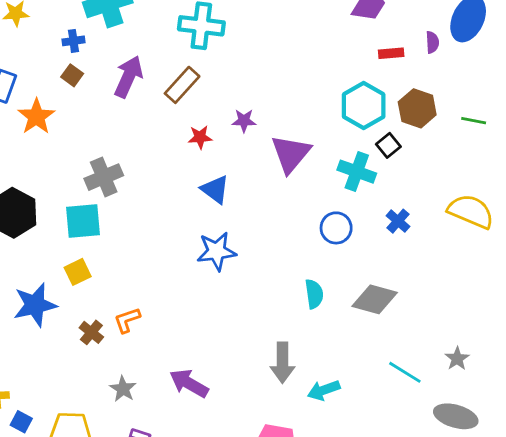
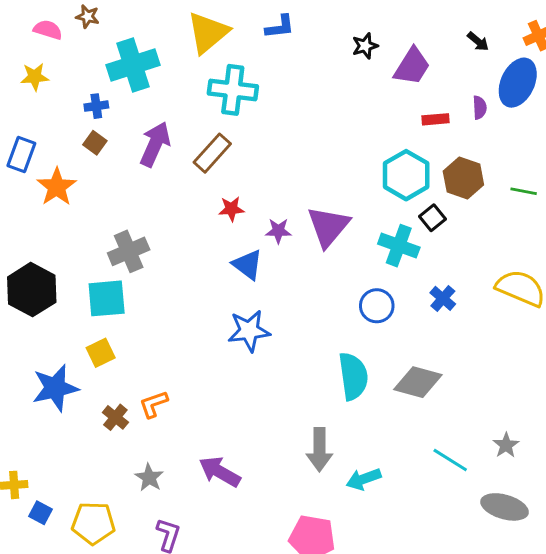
purple star: (244, 121) -> (278, 231), moved
cyan semicircle: (314, 294) -> (353, 376), size x1.5

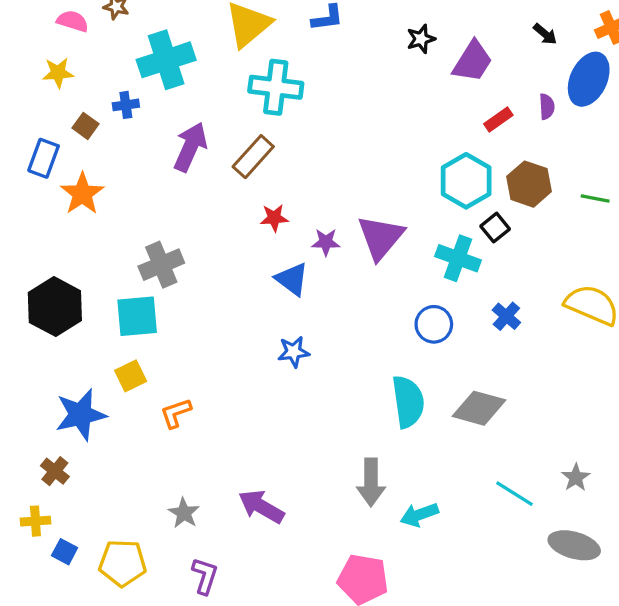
red rectangle: (435, 119) -> (498, 119), turned -30
brown square: (95, 143) -> (85, 126), moved
blue star: (249, 331) -> (294, 352), size x0.7
orange L-shape: (154, 404) -> (176, 413), moved
brown cross: (115, 417) -> (55, 471), moved

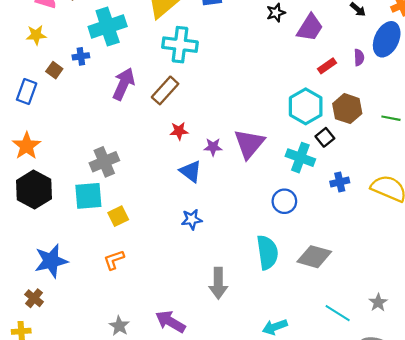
orange star: (82, 194) -> (27, 146), moved
blue cross: (506, 316) -> (340, 182), moved, turned 36
yellow square: (131, 376) -> (118, 216), moved
gray arrow: (371, 482) -> (218, 283), moved

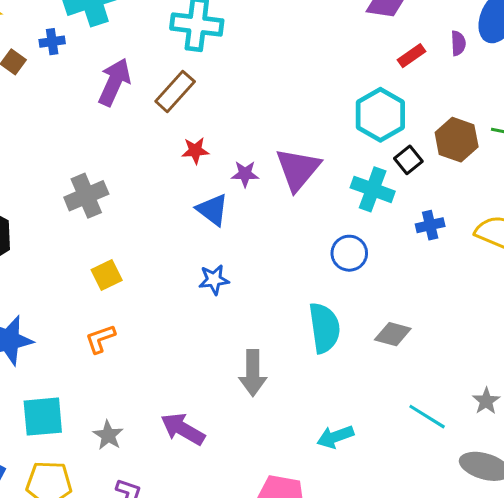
brown hexagon: (347, 109) -> (457, 140), moved
cyan square: (88, 196) -> (43, 417), moved
gray diamond: (314, 257) -> (393, 334), size x0.7

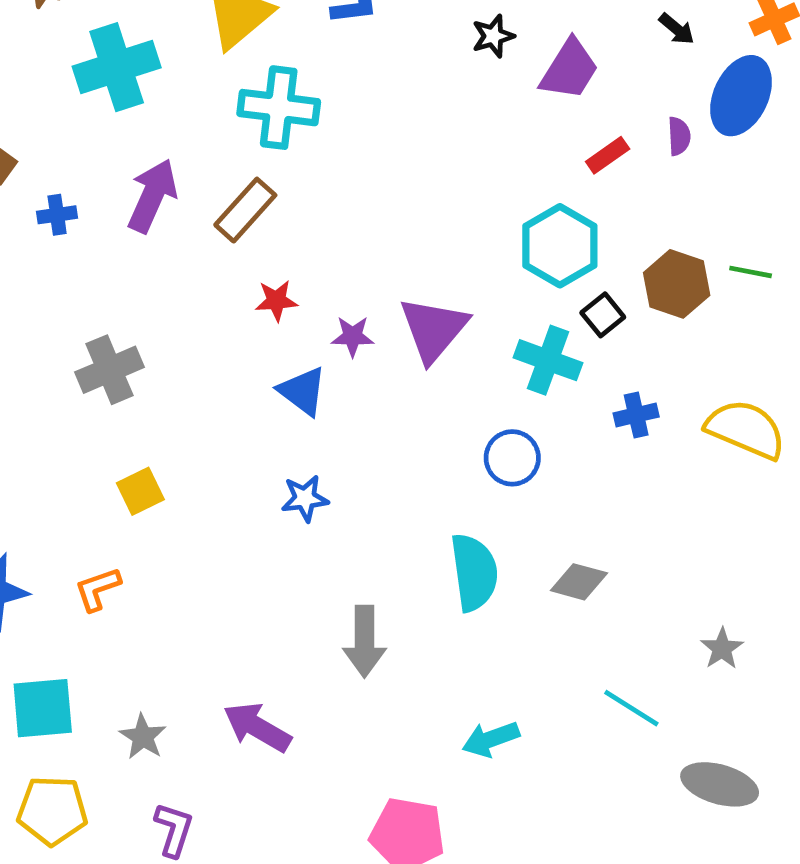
blue cross: (52, 42) -> (57, 215), moved
orange L-shape: (100, 339) -> (98, 589), moved
gray star: (486, 401) -> (722, 649), moved

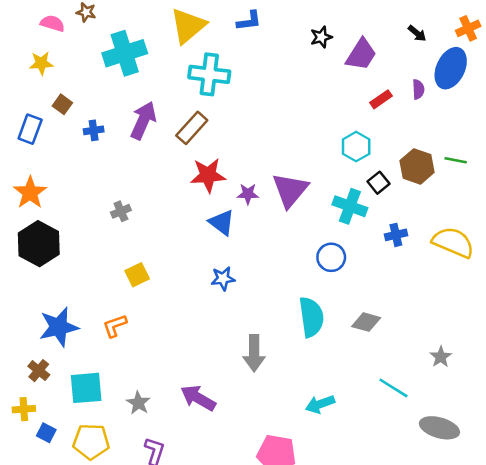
cyan hexagon: (560, 246) -> (356, 147), size x0.7
red star: (276, 301) -> (208, 175), size x1.6
gray cross: (109, 370) -> (121, 211), size x0.6

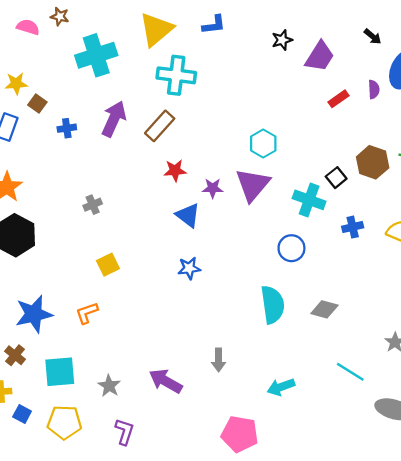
yellow star: (41, 63) -> (16, 84), moved
cyan hexagon: (356, 147) -> (263, 143), moved
red star: (208, 175) -> (175, 171), size x0.7
gray arrow: (254, 353) -> (219, 360), moved, size x0.7

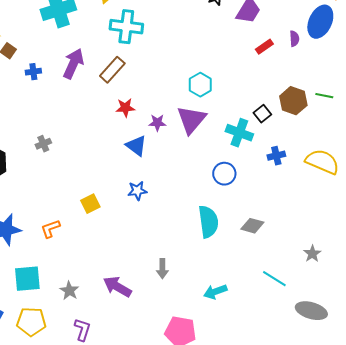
gray cross: (93, 205) -> (43, 144), moved
yellow square: (108, 265) -> (90, 204), moved

